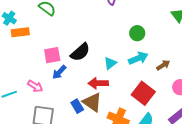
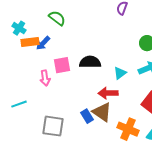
black semicircle: (80, 52) -> (90, 62), turned -140
blue arrow: (59, 72) -> (43, 43), moved
pink arrow: (35, 86) -> (45, 78), moved, turned 49

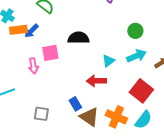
black semicircle: (90, 62) -> (78, 38), moved
brown triangle: (102, 112) -> (89, 117), moved
gray square: (53, 126) -> (41, 114), size x0.7

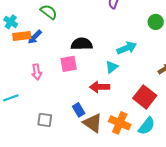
green circle: (135, 31) -> (156, 22), moved
pink square: (50, 53) -> (69, 64), moved
cyan arrow: (136, 56) -> (127, 48), moved

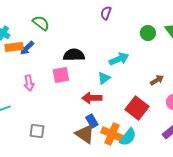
blue rectangle: (79, 110) -> (92, 121), moved
cyan semicircle: (147, 126) -> (128, 137), moved

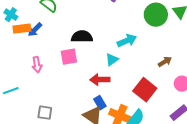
green circle: (148, 33) -> (156, 15), size x1.5

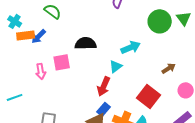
pink square: (69, 57) -> (62, 62), moved
red arrow: (100, 80) -> (104, 86), turned -66
blue rectangle: (100, 103) -> (104, 109), turned 72

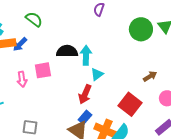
cyan arrow: (131, 47) -> (86, 55), moved, turned -66

